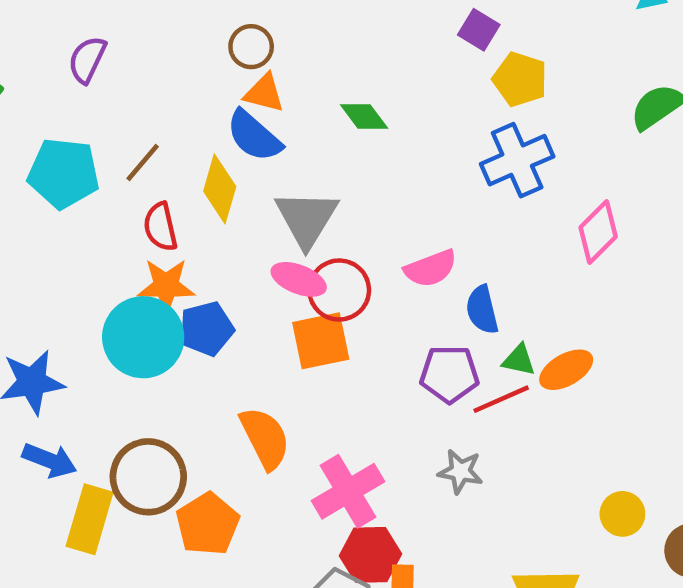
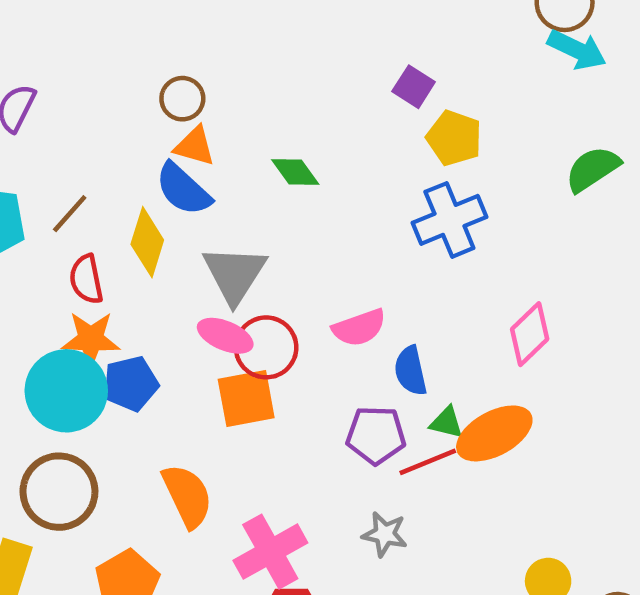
pink diamond: (598, 232) -> (530, 334), moved
orange ellipse: (566, 370) -> (494, 433), size x1.4
brown circle: (148, 477) -> (59, 492), moved

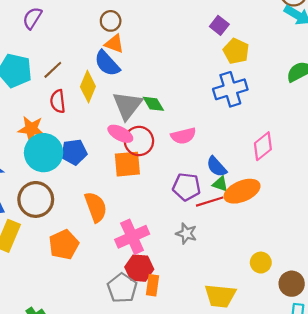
green diamond: (295, 172) -> (153, 104), moved
orange star: (91, 339) -> (31, 129), moved
blue semicircle: (411, 371) -> (217, 167), moved, turned -35

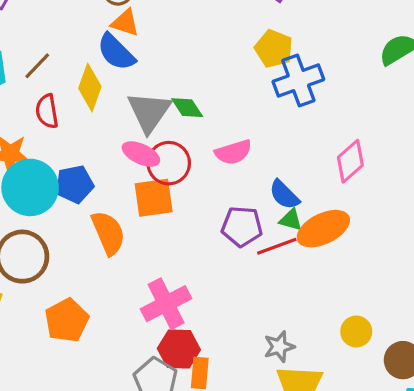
yellow pentagon: (236, 51) -> (274, 49), moved
orange semicircle: (96, 207) -> (108, 233), moved
gray star: (186, 234) -> (279, 347), moved, turned -30

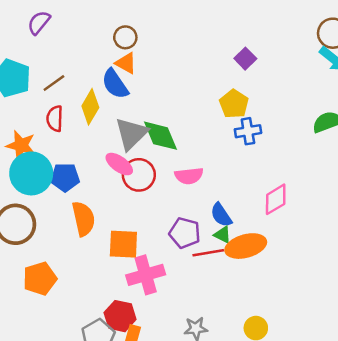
blue cross: (298, 80) -> (248, 131), size x0.7
green diamond: (187, 108) -> (160, 136), size x1.5
orange square: (154, 198) -> (123, 244), moved
pink cross: (166, 304) -> (146, 275), moved

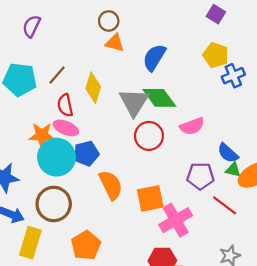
blue semicircle: (115, 84) -> (154, 57), moved, turned 80
pink ellipse: (119, 164) -> (66, 128), moved
red line: (208, 253) -> (225, 205), moved, turned 60

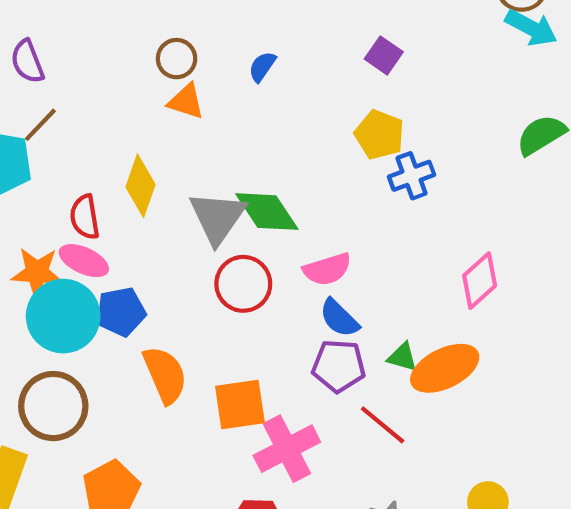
purple semicircle: (32, 26) -> (27, 61), turned -50
blue semicircle: (154, 57) -> (262, 67), moved, size x0.6
brown line: (57, 75) -> (40, 125), moved
blue semicircle: (228, 153) -> (339, 318), moved

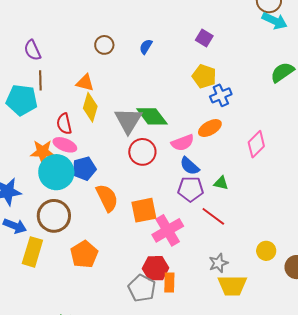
orange triangle: (186, 101) -> (85, 83), moved
brown line: (40, 125) -> (40, 80), turned -42
orange ellipse: (445, 368) -> (210, 128), moved, size x0.7

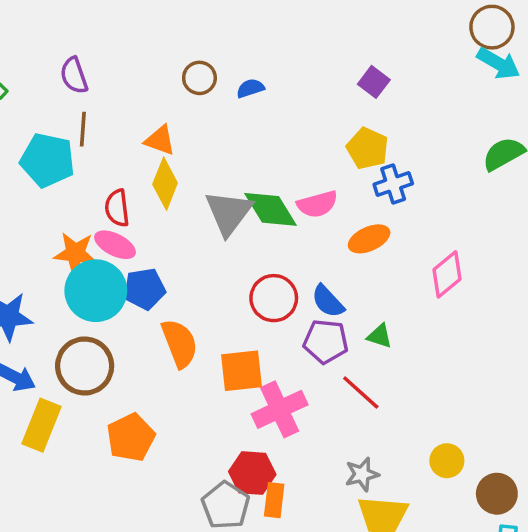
blue semicircle: (146, 47) -> (250, 88), moved, turned 35
pink semicircle: (183, 143) -> (317, 204), moved
red circle: (142, 152) -> (274, 298), moved

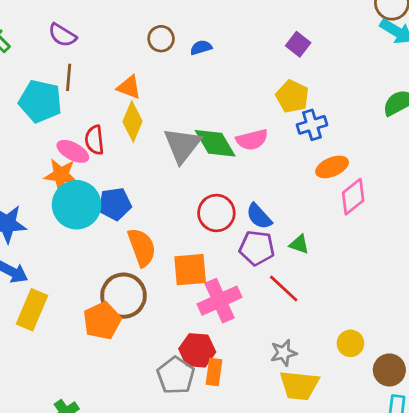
purple semicircle: (74, 76) -> (62, 35), turned -40
orange ellipse: (369, 239) -> (332, 167), moved
pink ellipse: (115, 245) -> (73, 151), moved
brown circle: (85, 366) -> (124, 296), moved

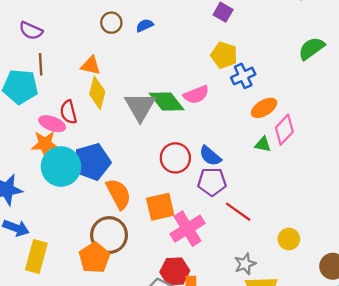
blue pentagon: (115, 204) -> (92, 162), size x1.4
green triangle: (299, 244) -> (263, 144), moved
yellow circle: (350, 343) -> (289, 239), moved

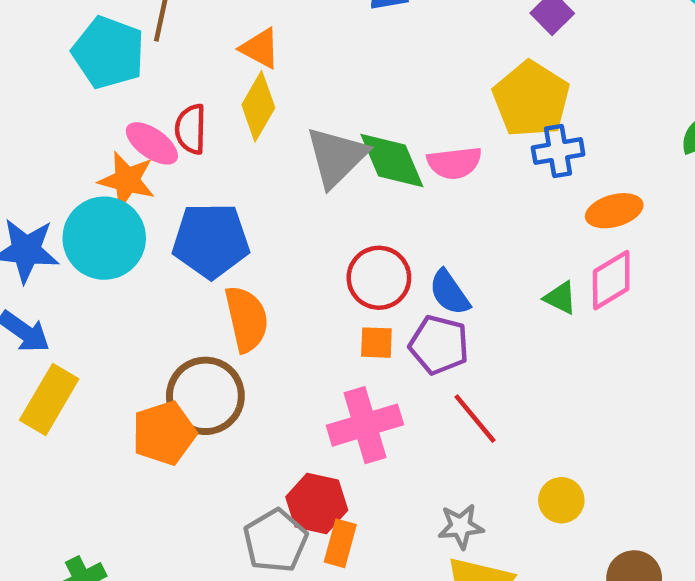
yellow pentagon: (224, 55) -> (531, 99), size x1.4
orange ellipse: (264, 108) -> (614, 211), moved
cyan circle: (61, 167) -> (104, 238), moved
orange square: (160, 207) -> (376, 343), moved, size x0.6

